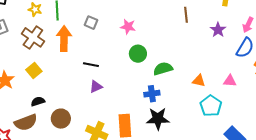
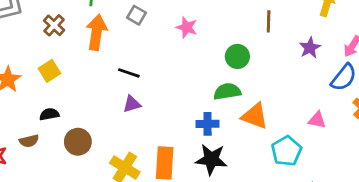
brown cross: (33, 37) -> (54, 25), size x0.7
green circle: (138, 54) -> (237, 56), moved
orange triangle: (199, 81) -> (255, 116), moved, size x1.5
brown semicircle: (26, 122) -> (29, 141), size x0.6

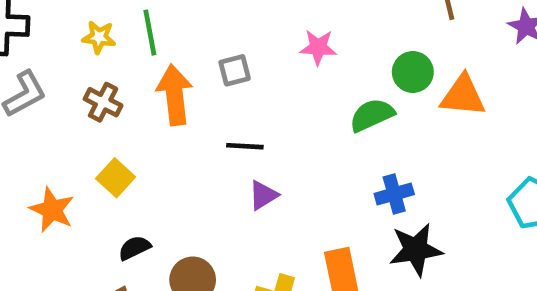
gray square: (137, 15) -> (235, 70), moved, turned -30
green semicircle: (227, 91) -> (372, 115), moved
orange triangle: (255, 116) -> (463, 96), moved

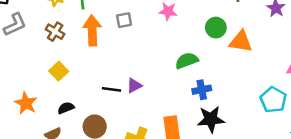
green semicircle: (372, 115) -> (187, 61), moved
black line: (245, 146) -> (112, 89), moved
orange star: (52, 210) -> (26, 103), moved

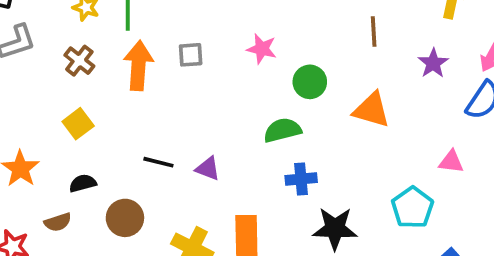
green circle: (216, 28) -> (310, 82), moved
purple triangle: (134, 86) -> (208, 169), moved, turned 42
black star: (211, 119) -> (335, 229), moved

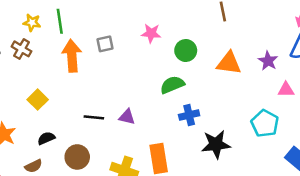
brown cross: (79, 61) -> (22, 49), moved
purple star: (433, 63) -> (268, 61), moved

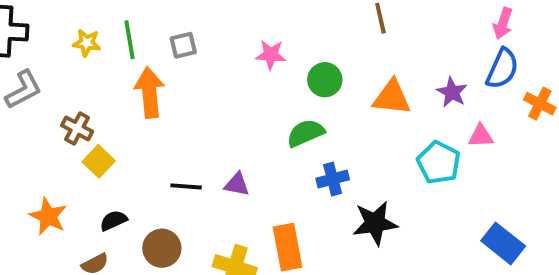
gray square: (105, 44) -> (183, 45), moved
brown cross: (22, 49) -> (77, 128), moved
cyan pentagon: (265, 123) -> (439, 163), moved

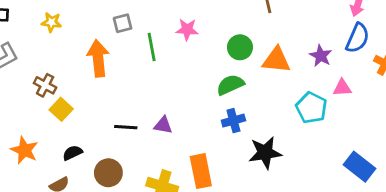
green line: (130, 40) -> (152, 47), moved
green circle: (325, 80) -> (240, 47), moved
green semicircle: (306, 133) -> (230, 85), moved

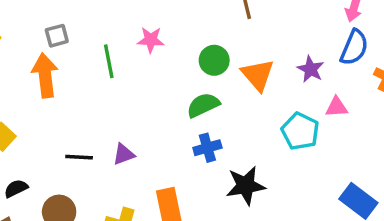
gray square: (123, 23) -> (57, 36), moved
orange triangle: (276, 60) -> (258, 75), turned 44
purple triangle: (163, 125) -> (124, 154), turned -30

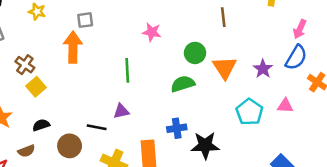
green line: (109, 61) -> (127, 70), moved
pink triangle: (337, 107) -> (285, 106), moved
blue cross: (207, 148) -> (177, 128), moved
black line: (79, 157) -> (97, 127), moved

